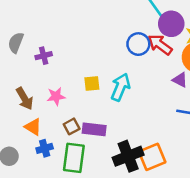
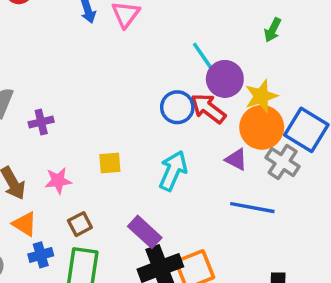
cyan arrow: (120, 87) -> (173, 171), moved
purple rectangle: (94, 129) -> (145, 232), moved, turned 35

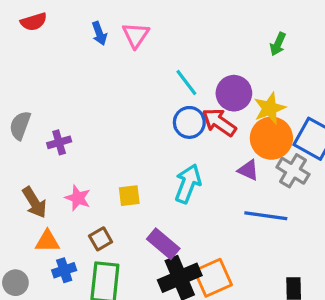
cyan line: (203, 56) -> (186, 82), moved
yellow square: (110, 163) -> (129, 196), moved
pink star: (58, 181) -> (78, 198), turned 30
orange triangle: (25, 224) -> (47, 241), turned -30

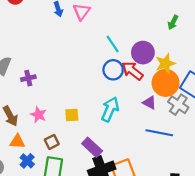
blue cross: (64, 270) -> (27, 161), turned -32

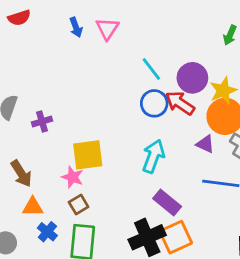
pink star: (38, 115) -> (73, 177), moved
yellow square: (72, 115) -> (88, 155), moved, size x1.6
purple rectangle: (92, 147) -> (167, 202), moved

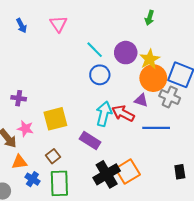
blue arrow: (76, 27) -> (21, 26), moved
red arrow: (180, 103) -> (123, 113), moved
purple cross: (42, 122) -> (19, 98), turned 32
pink star: (73, 177) -> (25, 129), moved
purple rectangle: (167, 202) -> (90, 141), moved

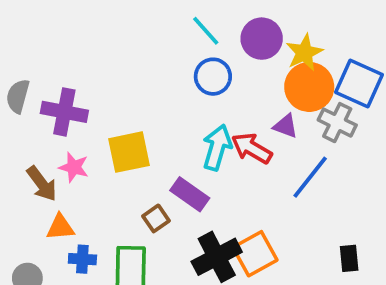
purple cross: (19, 98) -> (64, 112), size x1.6
blue line: (156, 128) -> (310, 177), turned -55
brown square: (53, 156) -> (156, 218), moved
blue cross: (32, 179) -> (82, 259), turned -32

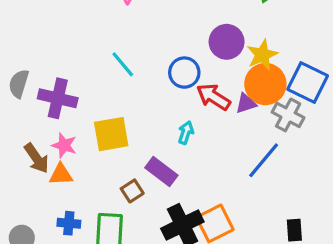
cyan line: (206, 31) -> (123, 64), moved
purple triangle: (286, 126) -> (246, 103), moved, turned -40
cyan arrow: (217, 147) -> (186, 133), size x0.6
red arrow: (252, 148) -> (213, 97), moved
orange triangle: (60, 227) -> (61, 175), moved

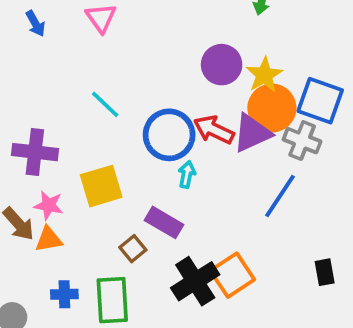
blue circle: (184, 73) -> (169, 135), moved, size x1.4
purple triangle: (246, 103) -> (252, 133), size x1.6

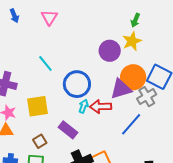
yellow star: (264, 75) -> (132, 41), moved
red arrow: (214, 130) -> (100, 107), moved, turned -35
gray cross: (302, 141) -> (147, 97), turned 30
brown square: (133, 249) -> (40, 141), moved

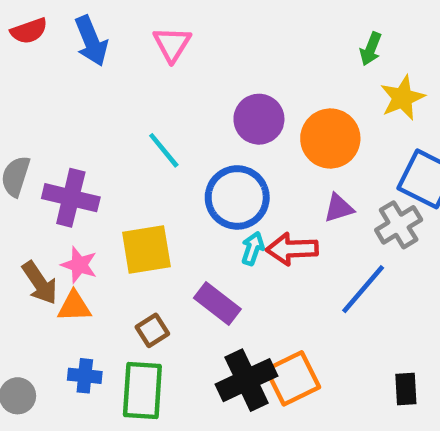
blue arrow: (14, 16) -> (91, 41), size x1.5
yellow star: (132, 41) -> (402, 98), moved
purple circle: (110, 51) -> (259, 119), moved
orange circle: (133, 77) -> (330, 139), moved
purple triangle: (121, 89) -> (339, 208), size x0.6

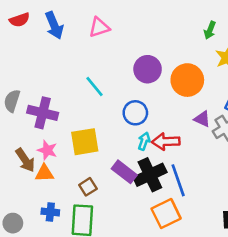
pink triangle: (172, 44) -> (99, 27), turned 40
blue circle: (237, 197) -> (135, 113), size x0.7
purple triangle: (339, 208) -> (202, 119), moved, turned 42
blue line: (363, 289) -> (178, 180), moved, turned -60
black cross: (247, 380) -> (150, 175), moved

